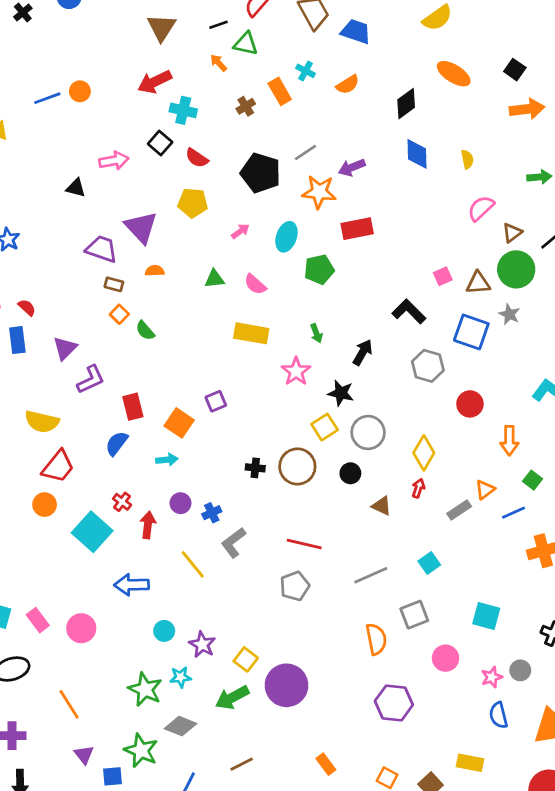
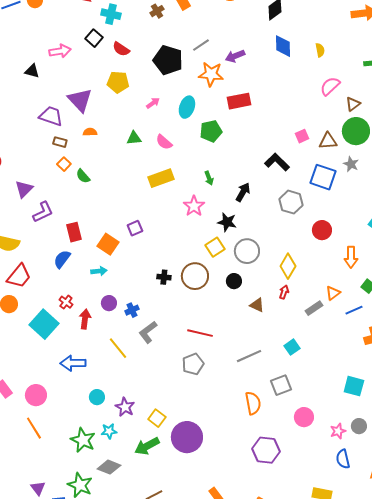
yellow rectangle: (251, 333) -> (161, 178), turned -30
cyan square: (486, 616) -> (354, 386), moved
orange line: (69, 704) -> (34, 428), moved

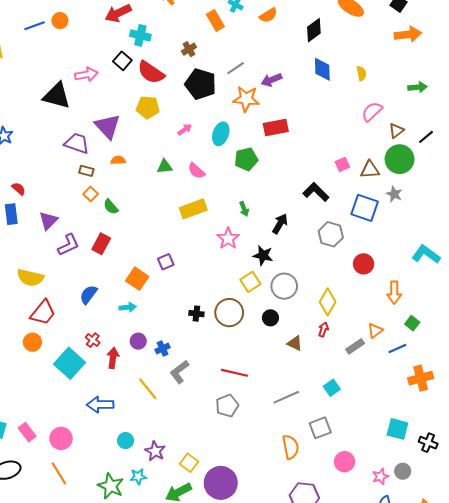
brown cross: (157, 11) -> (189, 49), moved
red semicircle: (121, 49) -> (151, 72), size x1.5
black triangle: (32, 71) -> (57, 96), size x1.8
red rectangle: (74, 232) -> (101, 244), moved, turned 42

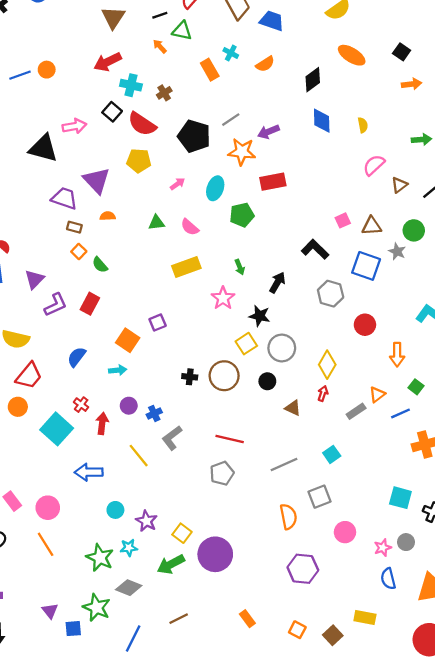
orange arrow: (408, 34) -> (412, 84), size x0.7
brown cross: (189, 49) -> (164, 93), moved
green circle: (400, 159) -> (414, 230), moved, size x0.7

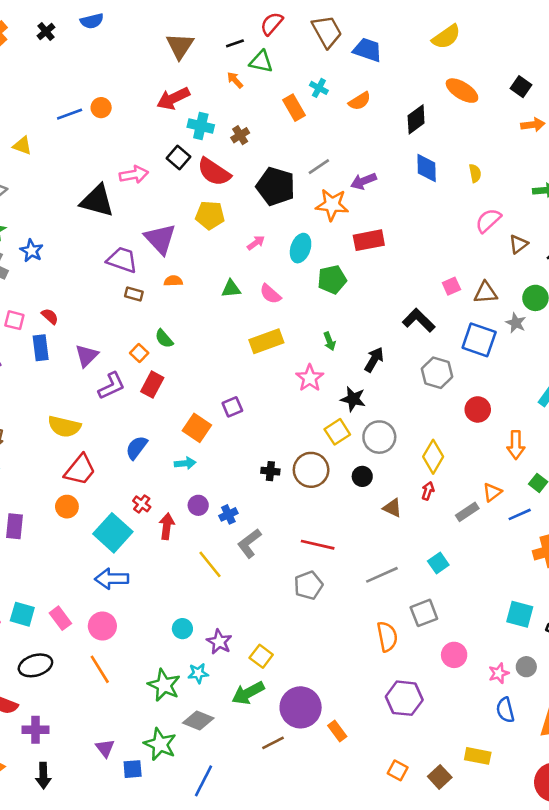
orange square: (79, 252) -> (139, 353), moved
blue arrow: (89, 472) -> (112, 579), moved
purple circle: (215, 554) -> (301, 707), moved
brown line: (179, 619) -> (273, 743), moved
orange rectangle: (247, 619) -> (337, 731), moved

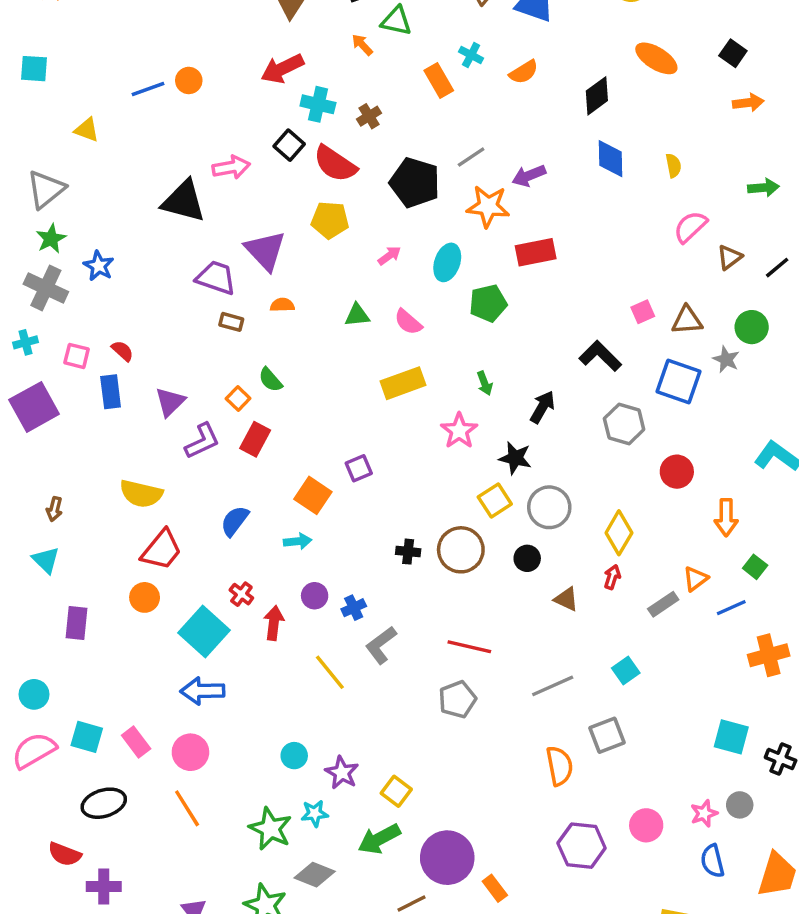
pink circle: (454, 655) -> (646, 825), moved

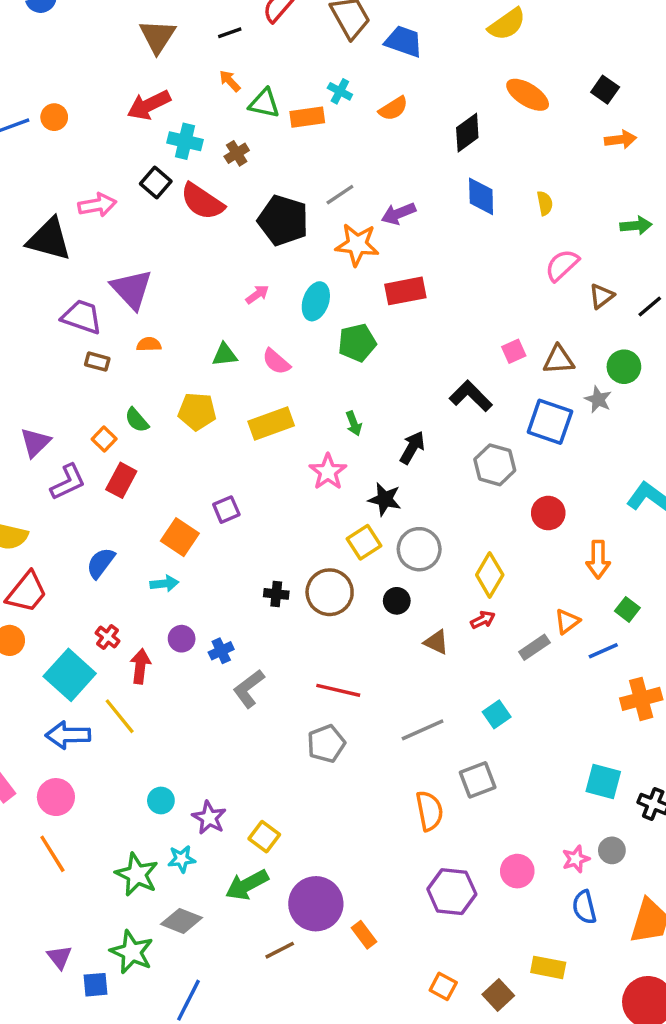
green triangle: (396, 21) -> (264, 103), moved
orange rectangle: (439, 80) -> (307, 117), turned -68
yellow pentagon: (330, 220) -> (197, 411), moved
red arrow: (612, 577) -> (483, 620), turned 45
yellow line: (330, 672) -> (120, 716), moved

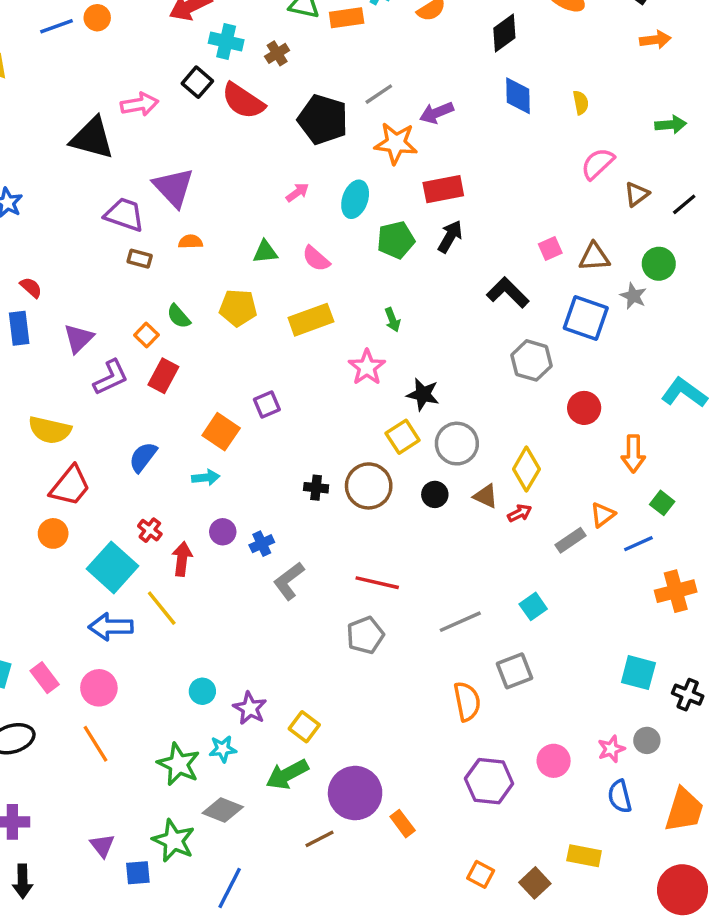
black arrow: (412, 448) -> (450, 237), moved
brown triangle: (436, 642) -> (486, 496), moved

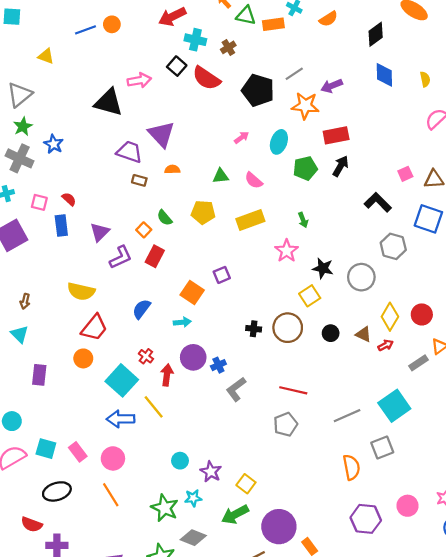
red circle: (584, 408) -> (422, 314), moved
gray circle: (457, 444) -> (361, 277), moved
purple circle: (223, 532) -> (193, 357), size x1.5
cyan square: (533, 606) -> (394, 406), size x1.8

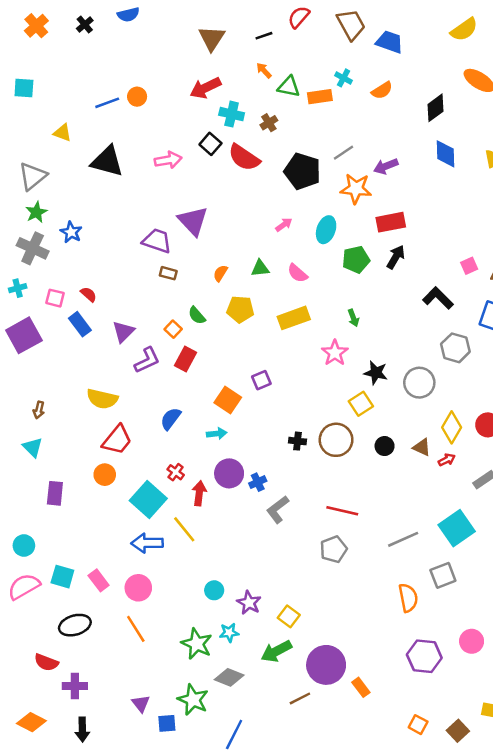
black triangle: (109, 102) -> (107, 161), moved
orange semicircle: (172, 169) -> (220, 273), moved, turned -56
blue rectangle: (61, 225) -> (80, 324), turned -30

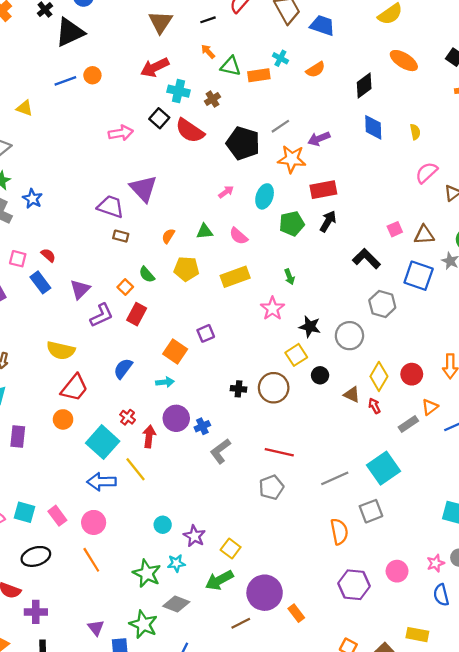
black triangle: (107, 161) -> (70, 32), moved, turned -40
black circle: (385, 446) -> (320, 375), moved
red arrow: (447, 460) -> (374, 406), turned -91

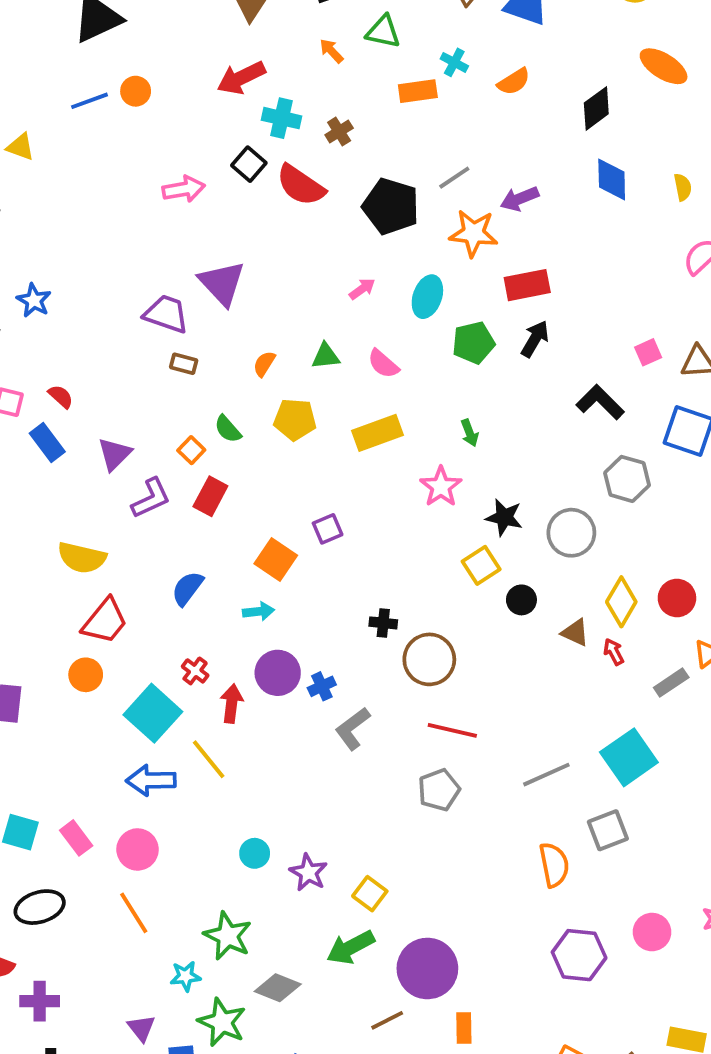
green triangle: (231, 66) -> (383, 32), moved
brown circle: (274, 388) -> (429, 659), moved
cyan star: (176, 563) -> (186, 976), moved
orange rectangle: (296, 613) -> (464, 1028), moved, turned 36

